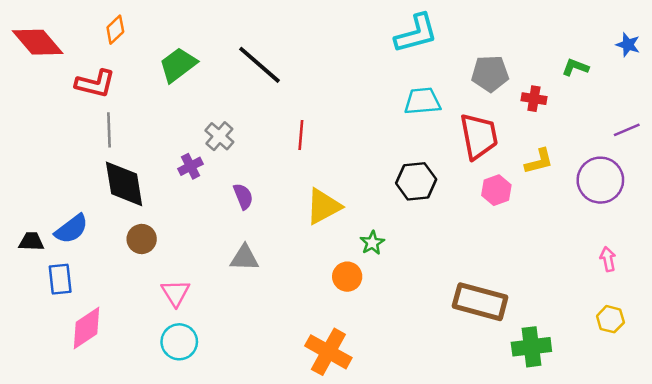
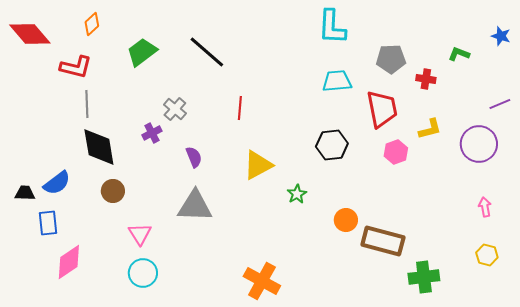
cyan L-shape: (416, 33) -> (332, 27), turned 108
gray triangle: (244, 258) -> (195, 206), size x1.5
orange circle: (347, 277) -> (346, 220), moved

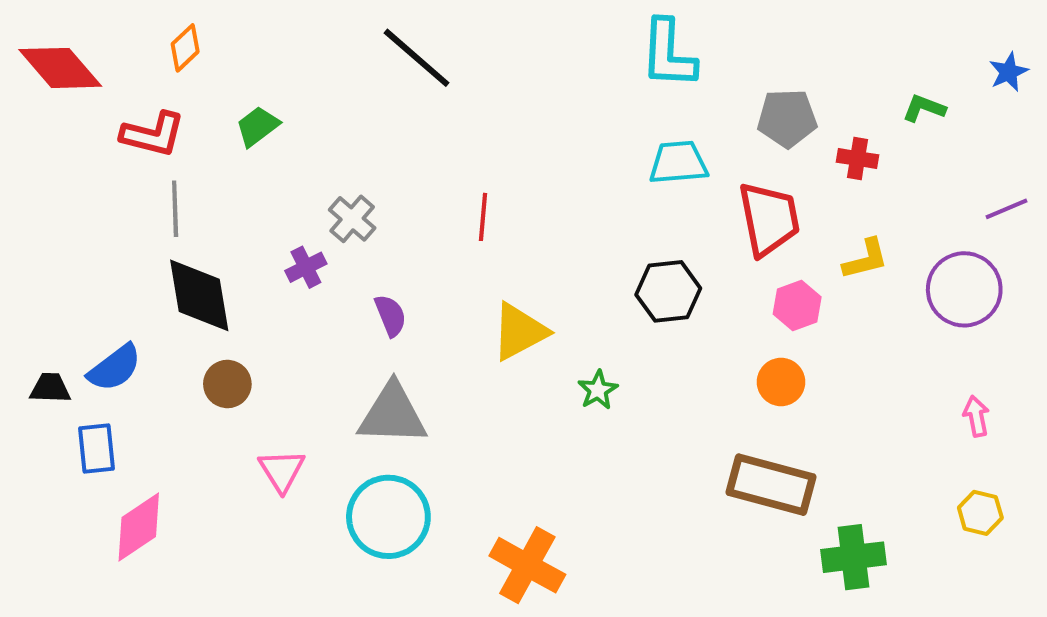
blue star: (501, 36) -> (1009, 72), turned 30
green trapezoid: (142, 52) -> (258, 126), moved, size x0.7
black line: (207, 52) -> (417, 58), moved
orange circle: (346, 220) -> (781, 382), moved
cyan circle: (143, 273) -> (388, 517), moved, size x1.4

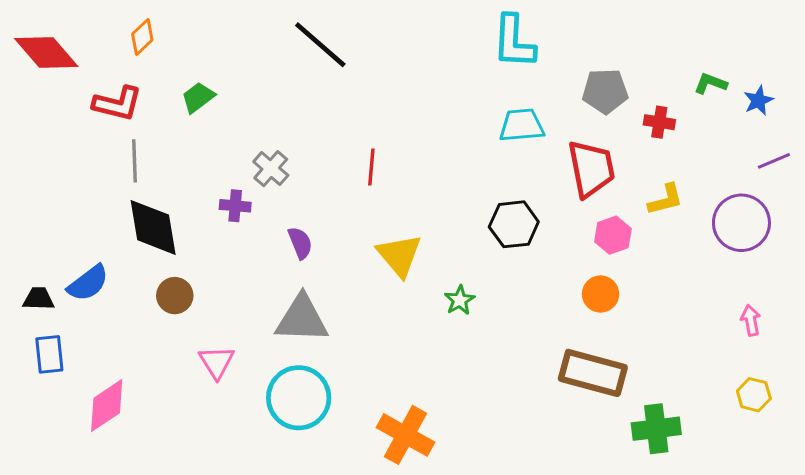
blue star: (1009, 72) -> (758, 100), moved
purple cross: (306, 267) -> (235, 206), turned 32
yellow triangle: (519, 332) -> (399, 255), turned -42
blue rectangle: (96, 448) -> (49, 354), moved

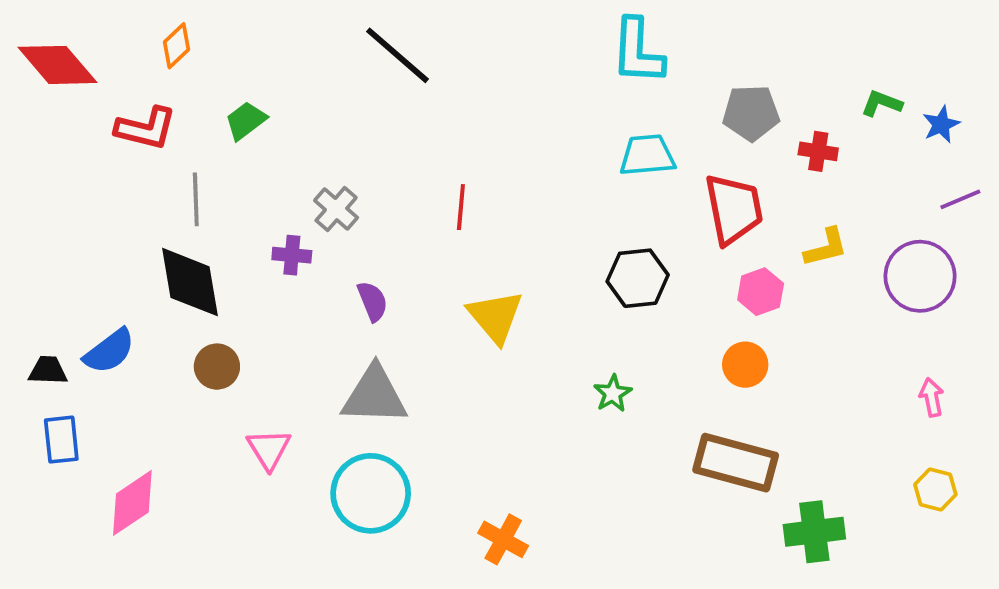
gray line: (135, 161) -> (196, 199), moved
green star: (460, 300) -> (613, 393), moved
orange cross: (405, 435) -> (503, 539), size x0.7

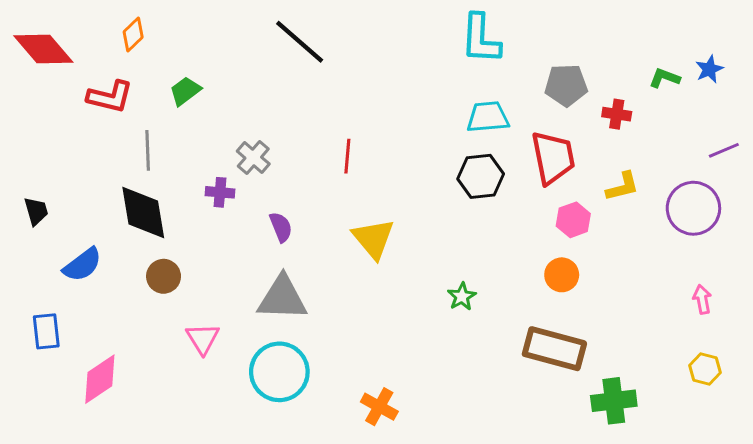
blue star: (941, 124) -> (709, 69), moved
black hexagon: (638, 278) -> (481, 176), moved
black trapezoid: (48, 370) -> (36, 211), moved, turned 72

